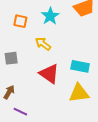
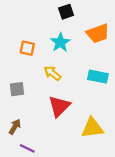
cyan rectangle: (80, 66) -> (98, 77), moved
red triangle: (49, 74) -> (59, 106), turned 40

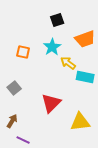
yellow arrow: (52, 73) -> (68, 63), moved
gray square: (17, 89) -> (14, 88), turned -32

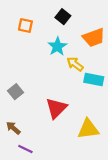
black square: (57, 20) -> (63, 17), turned -32
orange square: (23, 52) -> (25, 25), moved
brown arrow: (12, 121) -> (13, 128), turned -80

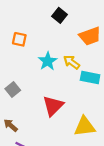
orange square: (25, 25) -> (19, 39), moved
cyan star: (57, 46) -> (48, 61), moved

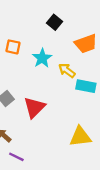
cyan star: (48, 61) -> (42, 58), moved
red triangle: (53, 106) -> (34, 107), moved

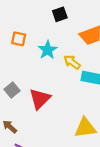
black square: (54, 22) -> (60, 14), turned 32

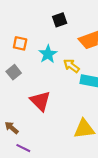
gray square: (12, 90) -> (14, 72), moved
red triangle: (40, 99) -> (40, 101), turned -30

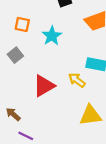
yellow arrow: (71, 66) -> (77, 80), moved
red triangle: (40, 101) -> (44, 86), turned 45

